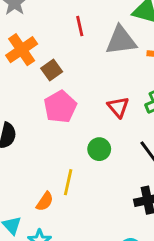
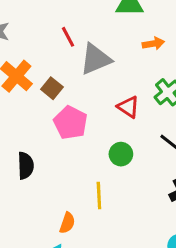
gray triangle: (121, 40) -> (96, 59), moved
orange semicircle: (45, 201) -> (67, 223), moved

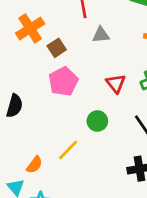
gray triangle: (96, 59) -> (101, 35), size x0.6
yellow line: (99, 196) -> (68, 150), turned 30

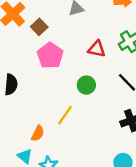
red triangle: (116, 83) -> (97, 49), turned -30

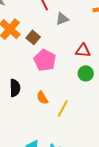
green circle: (86, 85) -> (86, 73), moved
orange semicircle: (38, 133) -> (42, 98), moved, turned 128

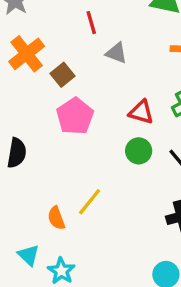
gray triangle: (62, 19) -> (116, 53), turned 32
orange semicircle: (42, 98) -> (56, 218), moved

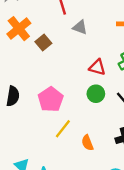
pink pentagon: (75, 116) -> (51, 99), moved
orange semicircle: (56, 218) -> (87, 143), moved

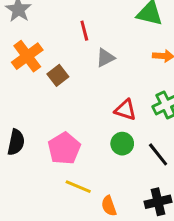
gray triangle: (80, 27) -> (105, 58), turned -49
yellow line: (63, 129) -> (78, 187), turned 72

